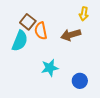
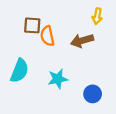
brown square: (28, 22) -> (32, 25), turned -35
cyan semicircle: (20, 41) -> (19, 71), moved

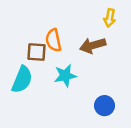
brown square: (32, 25) -> (36, 52), moved
cyan star: (58, 79) -> (65, 76), moved

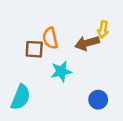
yellow arrow: (110, 18) -> (103, 30), moved
cyan semicircle: (22, 79) -> (21, 97), moved

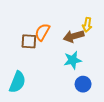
orange semicircle: (50, 38) -> (42, 32), turned 42
cyan star: (61, 71) -> (73, 60), moved

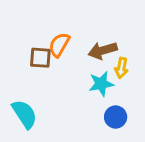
yellow arrow: (87, 25) -> (121, 68), moved
cyan semicircle: (17, 82) -> (25, 114), turned -55

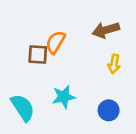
brown arrow: (103, 50) -> (106, 30), moved
cyan star: (101, 84) -> (64, 97), moved

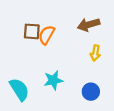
brown square: (38, 54) -> (32, 31), moved

